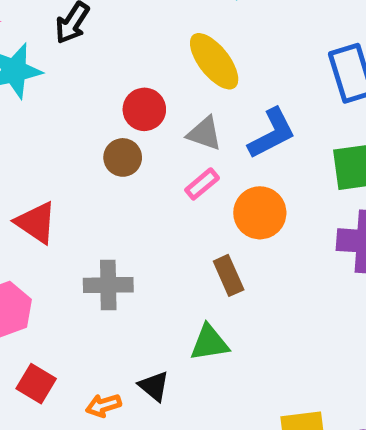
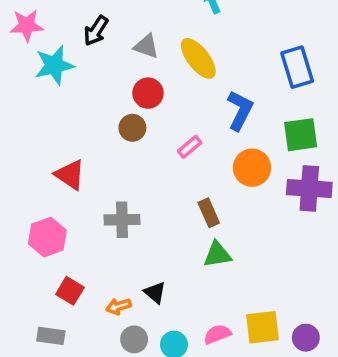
gray triangle: (204, 133) -> (146, 46), moved
blue L-shape: (272, 133) -> (240, 110), turned -36
orange circle: (260, 213) -> (252, 168), moved
green triangle: (209, 343) -> (217, 254), moved

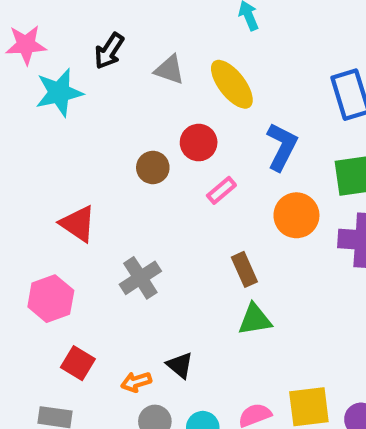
red circle: (148, 93) -> (199, 143), moved
gray cross: (122, 220) -> (140, 278), turned -32

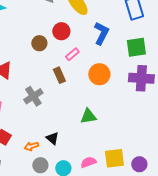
orange circle: (296, 215) -> (99, 74), moved
brown rectangle: (244, 269) -> (59, 75), moved

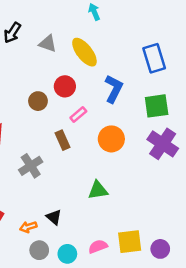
purple cross: (141, 78) -> (163, 144), turned 30

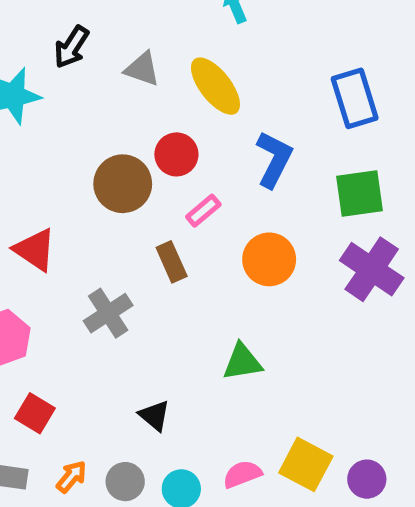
brown circle: (38, 101) -> (123, 184), size x1.5
orange arrow: (28, 227) -> (71, 477), moved, turned 147
yellow square: (130, 242) -> (306, 464), turned 35

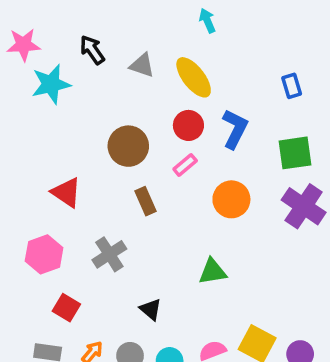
black arrow: (71, 47) -> (92, 50), turned 112
blue rectangle: (355, 98) -> (292, 86), size x0.6
red circle: (176, 154) -> (188, 125), moved
brown rectangle: (172, 262) -> (145, 201), moved
gray cross: (108, 313) -> (109, 254), moved

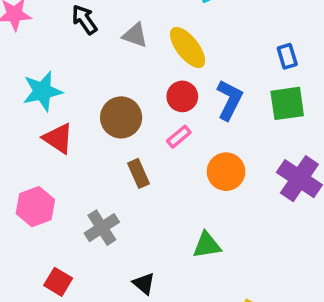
cyan star: (51, 84) -> (42, 91), moved
green square: (295, 153) -> (287, 103), moved
red triangle: (66, 192) -> (58, 138), moved
pink hexagon: (44, 254) -> (35, 207), moved

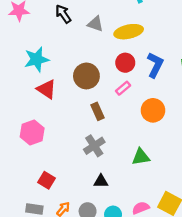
yellow ellipse: (188, 47) -> (129, 32), turned -64
gray cross: (102, 228) -> (94, 146), moved
black triangle: (144, 284) -> (101, 181), turned -40

